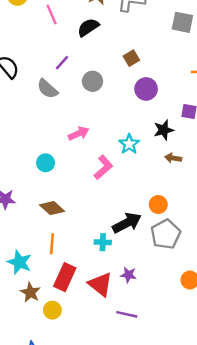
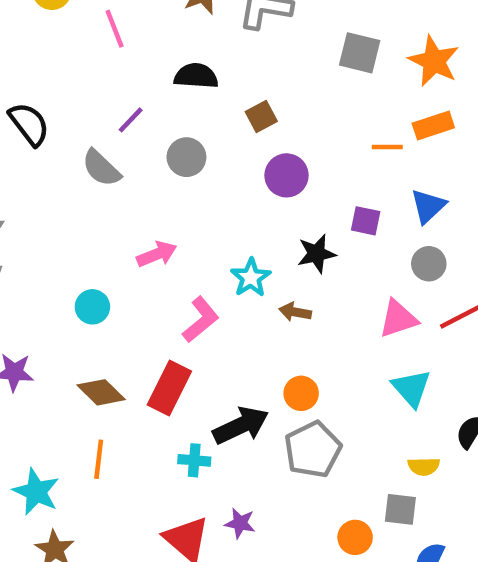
black semicircle: (88, 27) -> (196, 76), moved, turned 35
brown arrow: (173, 158) -> (295, 312), moved
red rectangle: (65, 277) -> (169, 388), moved

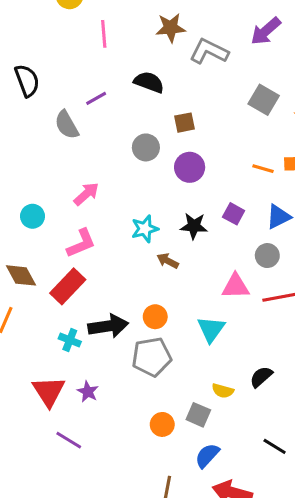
gray circle: (186, 157) -> (146, 147), moved
pink arrow: (157, 254) -> (86, 194), turned -36
pink L-shape: (201, 320) -> (81, 243), moved
cyan triangle: (411, 388) -> (211, 329), moved

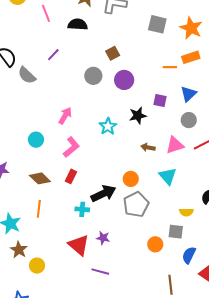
black semicircle: (149, 82) -> (78, 24), moved
gray semicircle: (67, 125) -> (27, 75), moved
brown arrow: (168, 261) -> (148, 147), moved
red rectangle: (68, 286) -> (71, 176), size x0.6

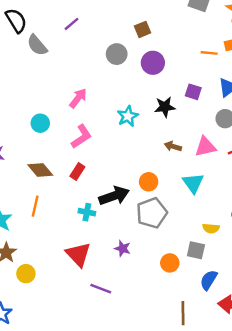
purple star: (103, 238) -> (123, 248), moved

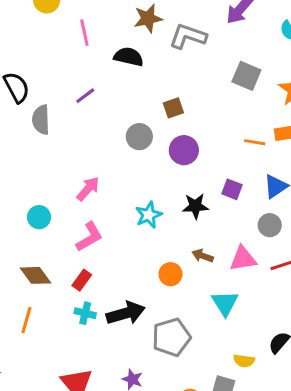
gray semicircle: (37, 45) -> (41, 120), turned 35
orange circle: (149, 182) -> (171, 274), moved
cyan cross: (87, 212) -> (85, 313), moved

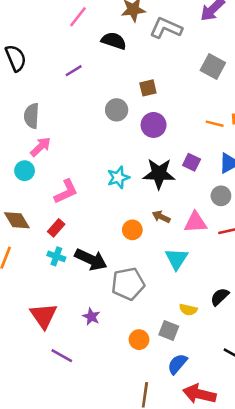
pink line: (84, 33) -> (78, 17), turned 45
gray semicircle: (41, 120) -> (32, 116), moved
pink arrow: (88, 189) -> (41, 147), moved
black star: (195, 206) -> (159, 174), size x1.4
black arrow: (126, 313) -> (91, 260), turned 36

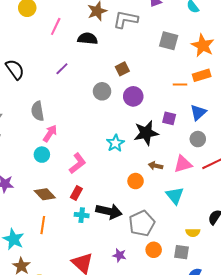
orange circle: (139, 340) -> (154, 250), moved

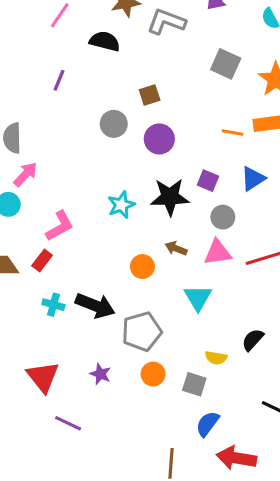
purple line: (62, 69) -> (59, 80), turned -32
gray circle: (198, 139) -> (223, 217), moved
red rectangle: (76, 193) -> (42, 261), moved

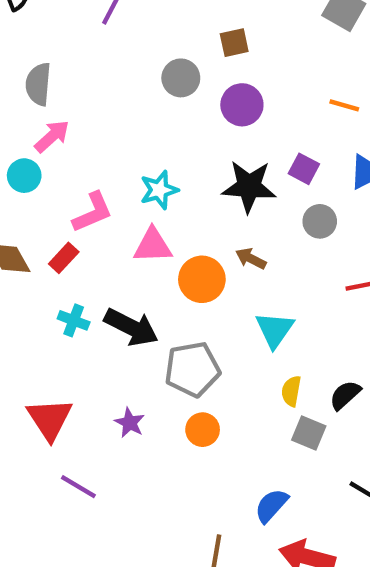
cyan star: (121, 205) -> (159, 190), moved
pink triangle: (218, 252) -> (153, 246), moved
orange circle: (142, 267) -> (202, 279), size x1.4
yellow semicircle: (216, 358) -> (291, 391), moved, turned 85
gray square: (194, 384) -> (309, 433), moved

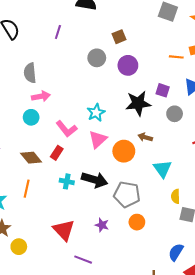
pink arrow: (52, 136) -> (41, 96), turned 42
pink L-shape: (93, 212) -> (66, 129), turned 85
pink triangle: (153, 246) -> (98, 139), turned -30
gray pentagon: (192, 369) -> (127, 194), turned 30

